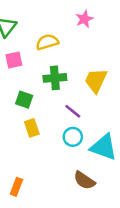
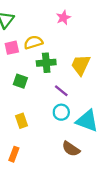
pink star: (84, 19) -> (63, 18), moved
yellow semicircle: (47, 42) -> (33, 42), moved
yellow rectangle: (32, 128) -> (21, 121), moved

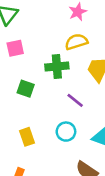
yellow semicircle: (33, 42) -> (76, 42), moved
cyan circle: (61, 112) -> (66, 132), moved

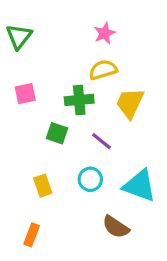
pink square: (15, 48) -> (25, 94), moved
green square: (26, 89) -> (57, 133), moved

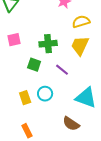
yellow semicircle: (103, 70) -> (81, 22), moved
cyan circle: (90, 179) -> (45, 94), moved
orange rectangle: (32, 235) -> (27, 131), moved, turned -48

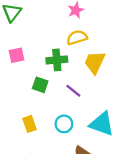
yellow semicircle: (81, 22) -> (77, 37), moved
cyan circle: (45, 94) -> (64, 124), moved

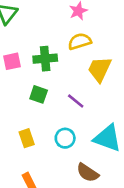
green cross: (57, 60) -> (45, 59), moved

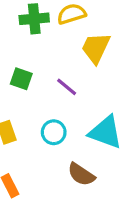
green cross: (45, 59) -> (34, 19), moved

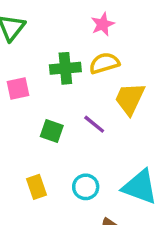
purple line: (67, 87) -> (94, 124), moved

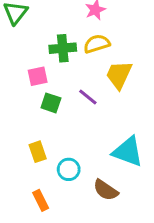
pink square: (18, 89) -> (38, 76), moved
cyan circle: (86, 187) -> (69, 169), moved

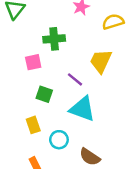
yellow semicircle: (97, 44) -> (113, 22), moved
green square: (51, 103) -> (44, 94), moved
cyan triangle: (128, 152) -> (82, 109), moved

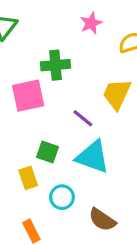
pink square: (33, 62) -> (28, 96), size x1.5
green square: (44, 94) -> (47, 152), moved

